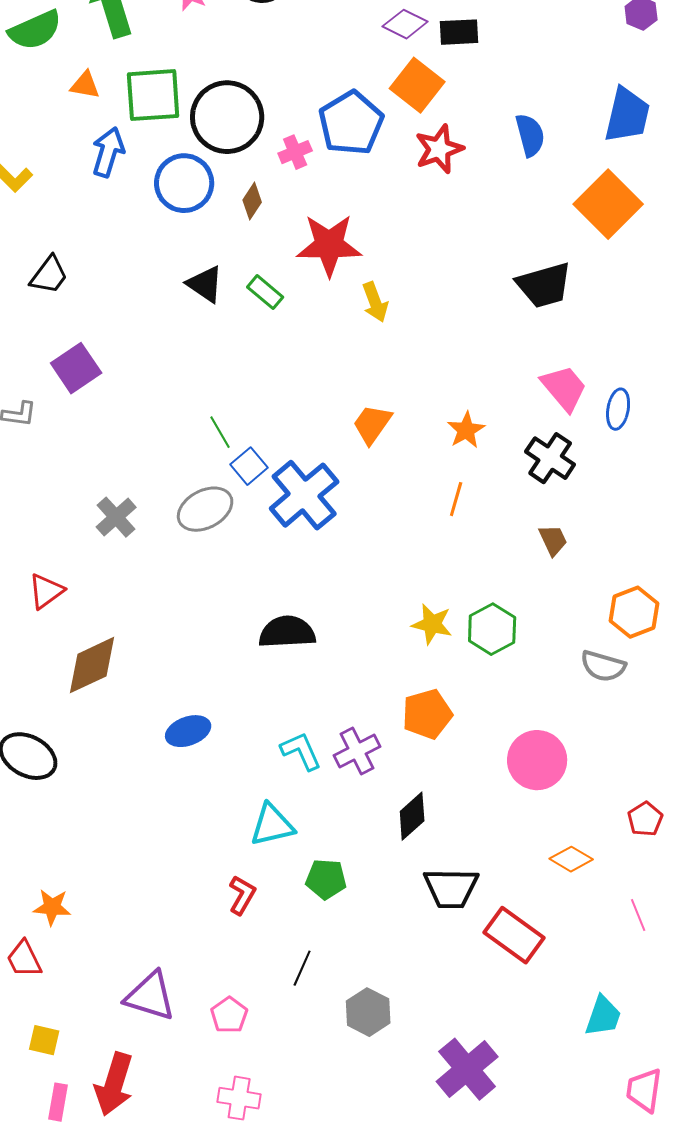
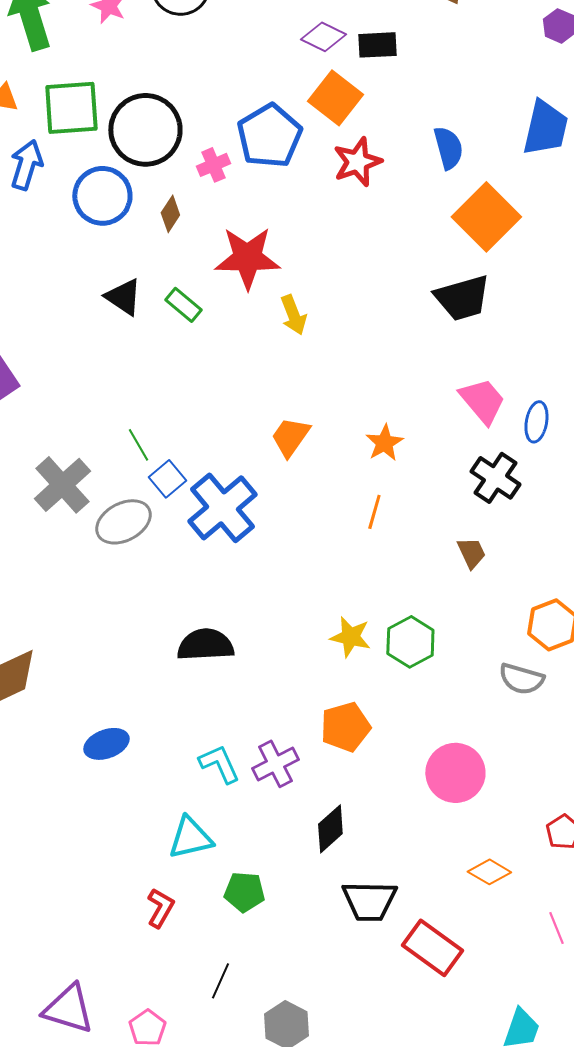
orange square: (608, 204) -> (486, 217), moved
black cross: (550, 458) -> (495, 478), moved
gray cross: (116, 517) -> (62, 485), moved, size x1.4

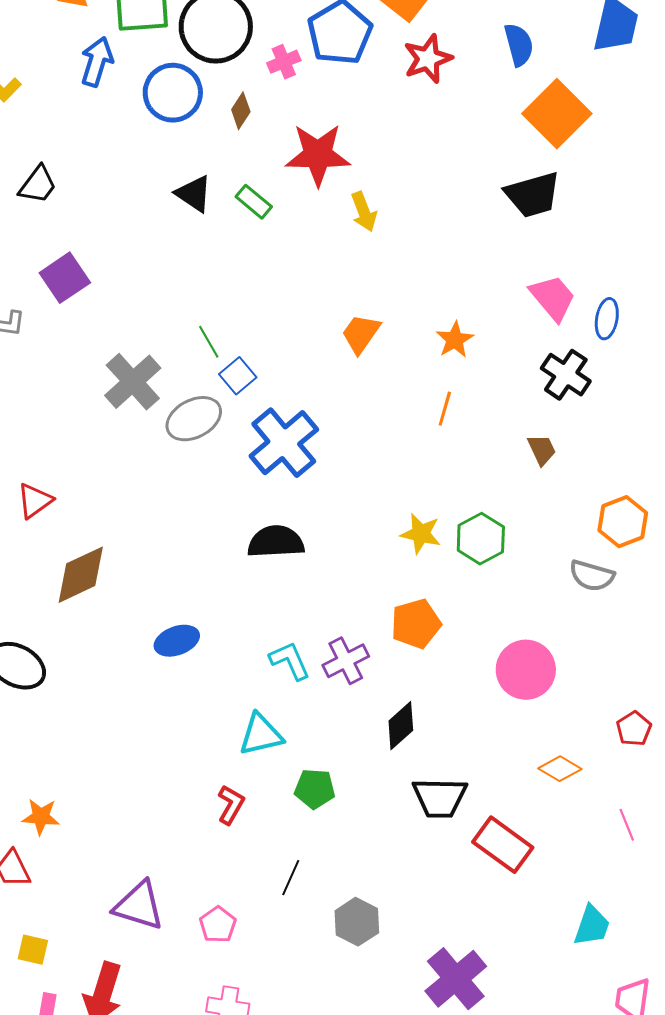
blue cross: (222, 508) -> (284, 443), moved

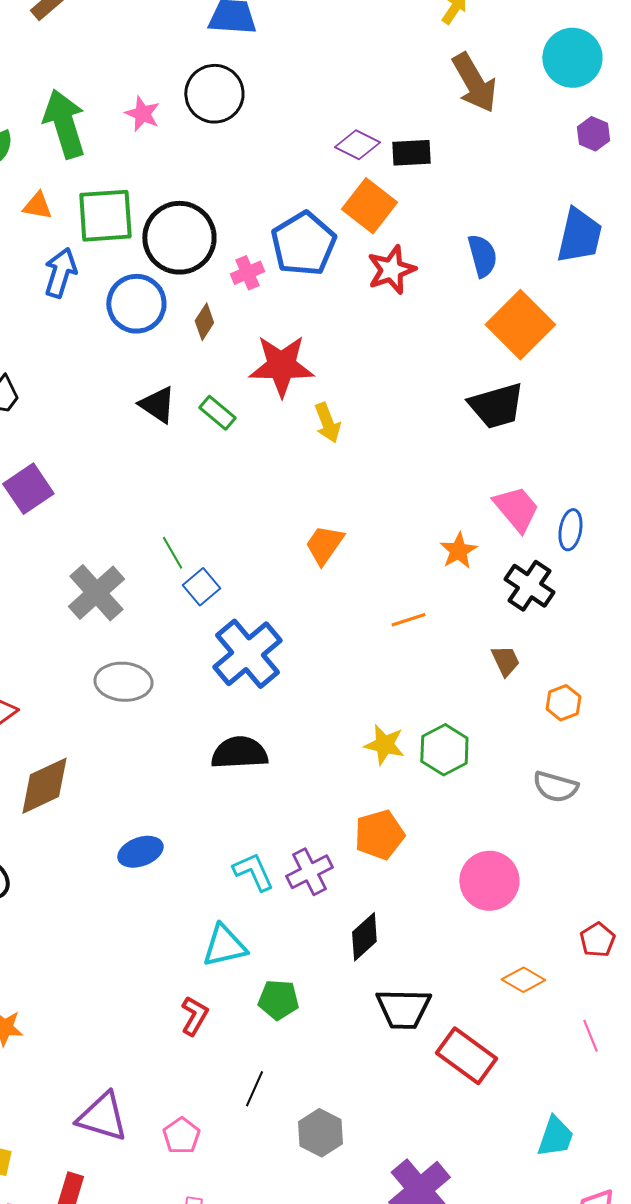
orange star: (455, 340) -> (458, 551), moved
orange line: (445, 409) -> (408, 620), turned 56
gray ellipse: (194, 419) -> (123, 682), moved, turned 32
orange hexagon: (623, 522) -> (563, 703), moved, size x0.7

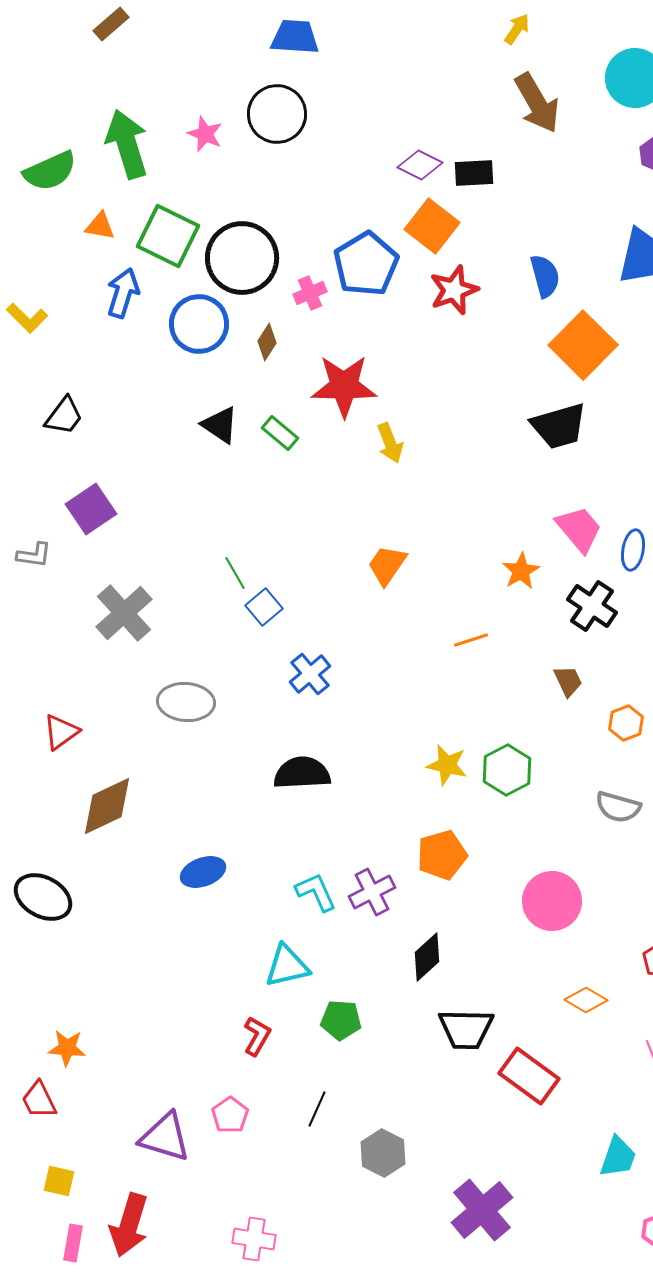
green square: (105, 216) -> (168, 236), turned 30
gray cross: (96, 593) -> (124, 613), moved
blue cross: (247, 654) -> (310, 674), size x0.6
pink pentagon: (181, 1136) -> (230, 1115), moved

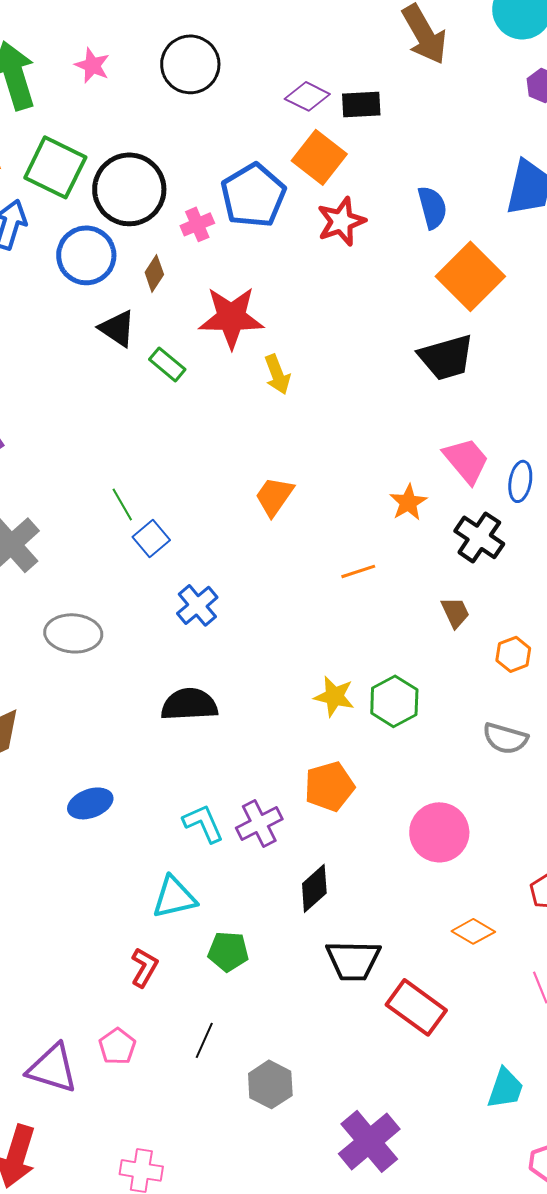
black circle: (277, 114) -> (190, 64), moved
black triangle: (220, 425) -> (117, 328), moved

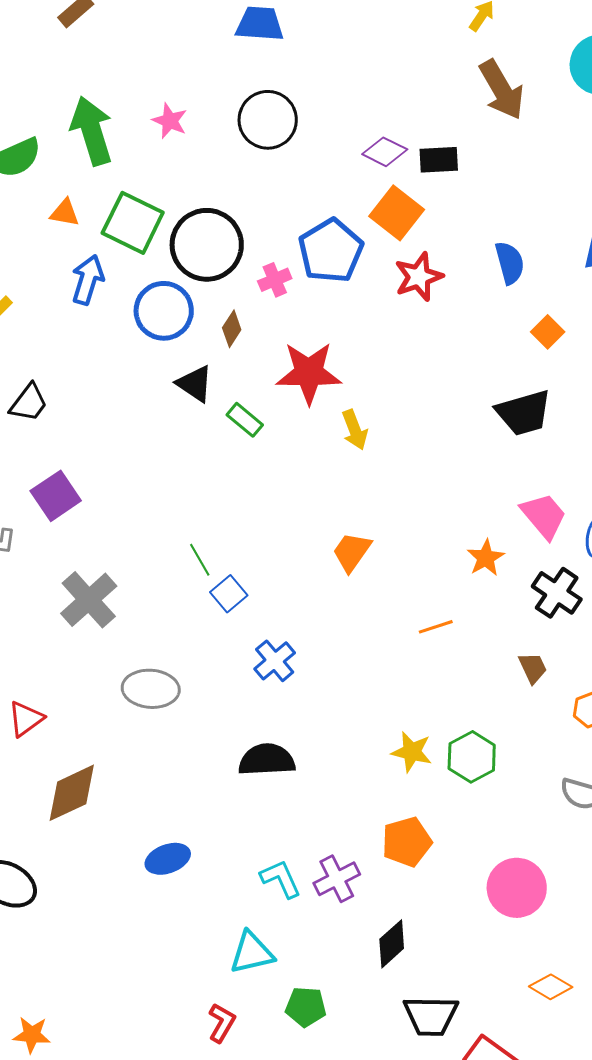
orange square: (470, 276) -> (548, 332), size x0.5

